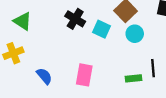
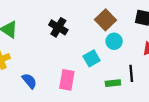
cyan square: (102, 29) -> (92, 58), moved, turned 35

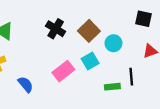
brown square: (105, 20) -> (89, 31), moved
pink rectangle: (67, 80) -> (63, 71), moved, turned 42

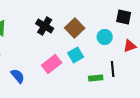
cyan circle: (113, 43) -> (105, 37), moved

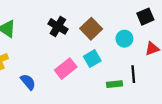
black square: (124, 17) -> (145, 17), turned -35

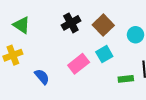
black cross: (58, 26) -> (71, 23), turned 30

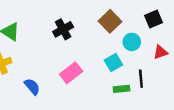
brown square: (103, 25) -> (110, 21), moved
cyan square: (104, 54) -> (113, 63), moved

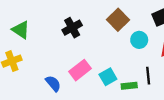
cyan square: (113, 63) -> (108, 77), moved
blue semicircle: (32, 87) -> (53, 83), moved

